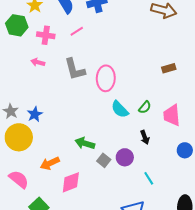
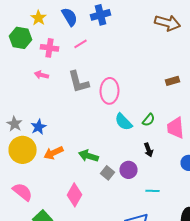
orange arrow: (50, 163) -> (54, 153), moved
cyan line: (149, 178) -> (152, 191), turned -56
pink diamond: (71, 182) -> (74, 195), turned -40

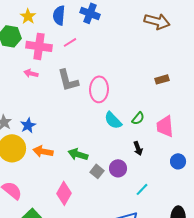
blue cross: (100, 15) -> (90, 13), turned 36
blue semicircle: (70, 17) -> (59, 15), turned -144
pink cross: (50, 48) -> (39, 46), size x1.4
orange arrow: (54, 153) -> (43, 151), turned 36
cyan line: (152, 191) -> (142, 189), turned -48

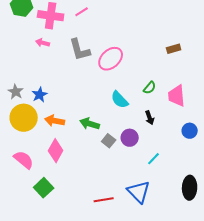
pink ellipse: (99, 89) -> (111, 59), turned 45
cyan semicircle: (113, 120) -> (120, 100), moved
pink diamond: (64, 193) -> (56, 151), moved

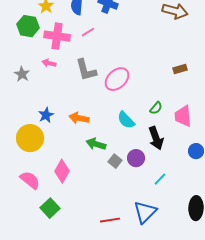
gray star: (16, 92) -> (22, 74), moved
black arrow: (150, 118) -> (156, 138), size x1.6
orange arrow: (55, 121) -> (79, 118), moved
blue triangle: (139, 192) -> (145, 212), turned 30

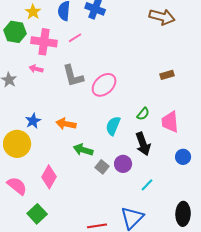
cyan semicircle: (126, 120) -> (113, 126), turned 66

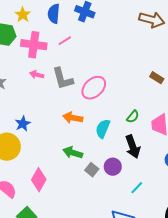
pink arrow: (36, 69) -> (37, 75), moved
brown rectangle: (167, 75) -> (157, 78), turned 48
orange arrow: (66, 124) -> (73, 118), moved

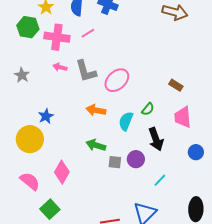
brown rectangle: (157, 78) -> (176, 85), moved
green semicircle: (133, 117) -> (148, 109), moved
gray square: (92, 170) -> (115, 162), turned -32

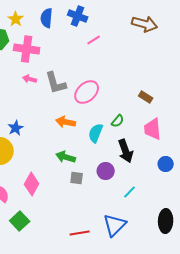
pink line: (88, 33) -> (94, 40), moved
gray square: (115, 162) -> (77, 178), moved

